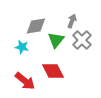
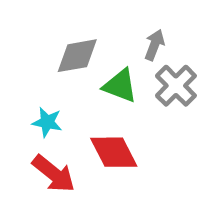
green triangle: (56, 40) -> (120, 86), turned -48
cyan star: (22, 47) -> (47, 122), moved

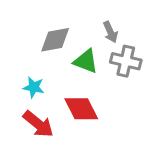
gray arrow: (154, 45) -> (110, 32), turned 135
gray cross: (176, 86) -> (126, 61), turned -32

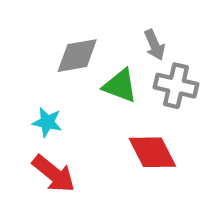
red diamond: (81, 109) -> (152, 152), moved

